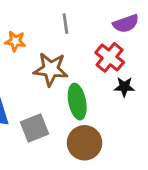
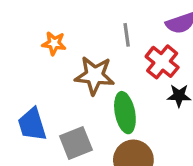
gray line: (65, 24) -> (127, 35), moved

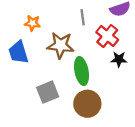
blue trapezoid: (32, 124) -> (18, 52), moved

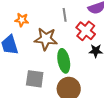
gray square: (48, 92) -> (35, 79), turned 30

